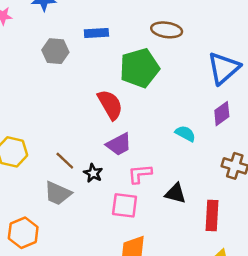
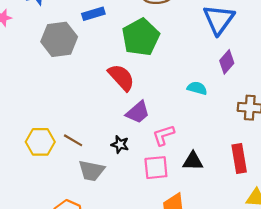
gray hexagon: (55, 51) -> (59, 39), size x1.4
brown line: (65, 161) -> (73, 140), moved
black triangle: (175, 193) -> (193, 161), moved

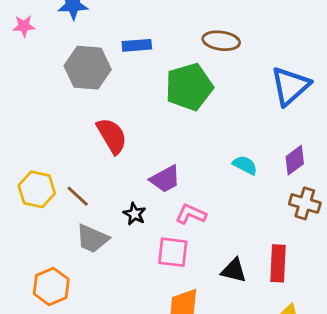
purple diamond: (227, 62) -> (295, 160), moved
red semicircle: (121, 77) -> (112, 136), moved
pink L-shape: (163, 135) -> (191, 214), turned 30
black triangle: (193, 161) -> (234, 270), moved

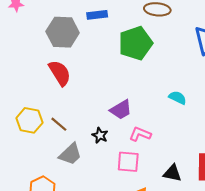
red semicircle: (112, 136) -> (60, 73), moved
gray trapezoid: (92, 239) -> (70, 154), turned -65

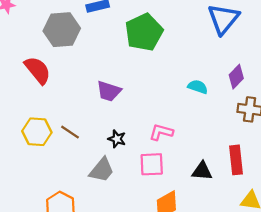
red semicircle: (60, 73) -> (38, 70), moved
purple trapezoid: (121, 110) -> (109, 91), moved, turned 55
gray trapezoid: (70, 154) -> (102, 170), moved

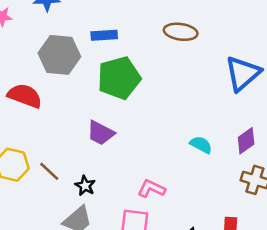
green pentagon: (144, 32) -> (119, 78), moved
red semicircle: (38, 70) -> (25, 96), turned -40
black star: (117, 139) -> (85, 186), moved

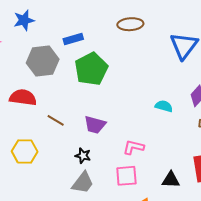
purple trapezoid: (101, 133) -> (95, 125), moved
brown line: (49, 171) -> (56, 120), moved

